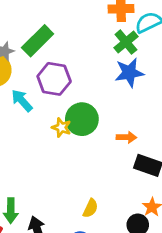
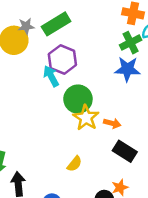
cyan arrow: (22, 101) -> (51, 76), moved
yellow star: (61, 127) -> (86, 118), moved, size x1.5
yellow semicircle: (90, 208) -> (75, 164), moved

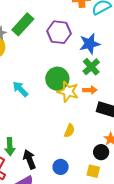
green cross: (131, 43) -> (91, 67), moved
purple hexagon: (62, 59) -> (59, 32), moved
cyan arrow: (51, 76) -> (20, 89), moved

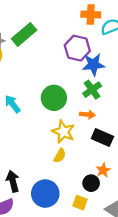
purple hexagon: (59, 32) -> (77, 48), moved
yellow star: (68, 92) -> (63, 132), moved
blue circle: (61, 167) -> (45, 194), size x1.6

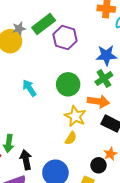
purple hexagon: (77, 48) -> (65, 38), moved
orange arrow: (87, 115) -> (98, 101), size x1.5

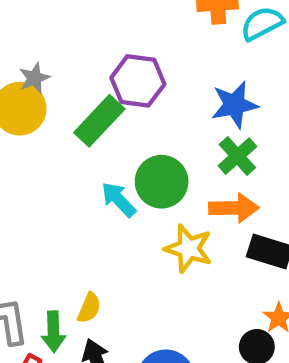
green rectangle: (44, 24) -> (99, 121), moved
cyan arrow: (29, 88) -> (119, 199), moved
yellow semicircle: (71, 138) -> (89, 308), moved

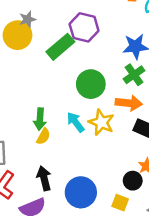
cyan arrow: (119, 199) -> (76, 122), moved
yellow semicircle: (89, 308) -> (43, 136), moved
green arrow: (53, 332) -> (40, 119), moved

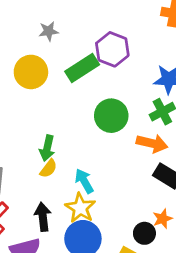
yellow circle: (17, 35) -> (31, 72), moved
cyan arrow: (76, 122) -> (84, 181), moved
yellow star: (101, 122) -> (80, 208), moved

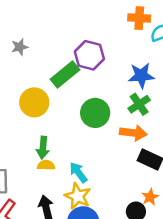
gray star: (49, 31) -> (20, 47), moved
yellow circle: (31, 72) -> (34, 102), moved
yellow semicircle: (48, 169) -> (46, 165), turned -119

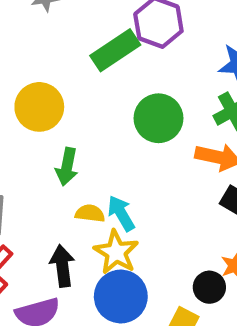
yellow circle: (34, 102) -> (39, 107), moved
yellow semicircle: (46, 165) -> (90, 213), moved

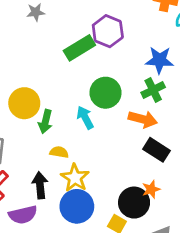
yellow circle: (39, 107) -> (24, 103), moved
cyan arrow: (121, 213) -> (85, 118), moved
black circle: (209, 287) -> (134, 203), size x1.5

